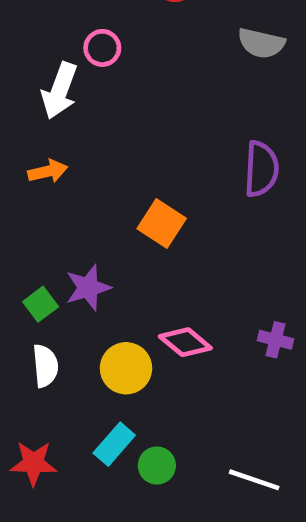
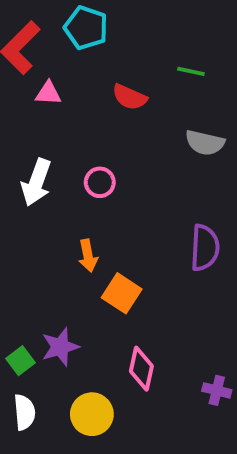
pink circle: (102, 48) -> (100, 182), moved
orange arrow: (48, 171) -> (88, 256), moved, turned 92
pink diamond: (185, 342) -> (141, 369), moved, turned 63

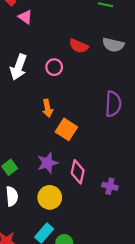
pink triangle: (48, 93) -> (25, 17), turned 32
red semicircle: (130, 97) -> (79, 46), moved
purple star: (60, 347) -> (48, 163), moved
purple cross: (217, 390) -> (110, 186), moved

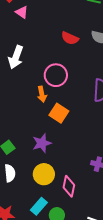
pink circle: (54, 67) -> (56, 75), moved, size x1.5
pink diamond: (78, 172) -> (69, 186), moved

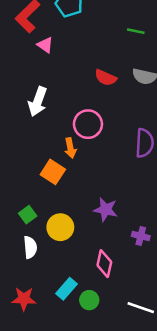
orange square: (59, 113) -> (53, 172), moved
purple star: (42, 143) -> (106, 210), moved, turned 30
yellow circle: (44, 174) -> (60, 227), moved

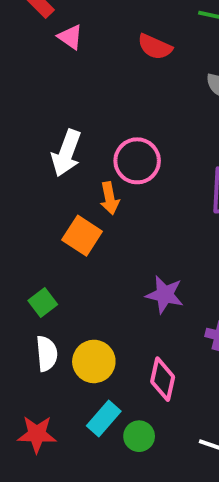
red semicircle: (106, 78) -> (155, 47), moved
white arrow: (38, 102) -> (66, 153), moved
yellow circle: (60, 227) -> (94, 361), moved

